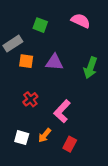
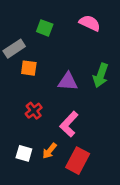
purple triangle: (54, 62) -> (68, 81), moved
red rectangle: (70, 144) -> (78, 161), size x1.5

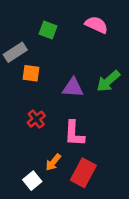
green arrow: (101, 75) -> (108, 81), turned 30
pink L-shape: (69, 124) -> (74, 133), turned -40
white square: (24, 153) -> (32, 181), moved, turned 35

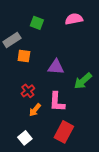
pink semicircle: (96, 25) -> (74, 19), turned -36
green arrow: (108, 81) -> (83, 81), moved
orange arrow: (53, 162) -> (35, 110), moved

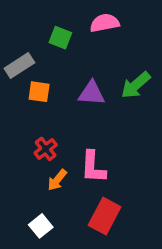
pink semicircle: (74, 19) -> (105, 23), moved
purple triangle: (56, 67) -> (91, 93), moved
green arrow: (83, 81) -> (136, 85), moved

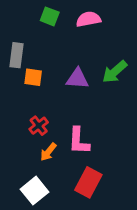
green square: (60, 38) -> (50, 16), moved
gray rectangle: (19, 65) -> (17, 55), turned -50
white square: (41, 226) -> (34, 191), size x1.4

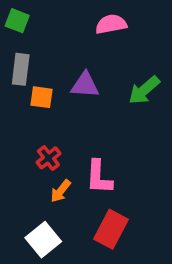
green square: (50, 16) -> (17, 21), moved
purple triangle: (77, 79) -> (85, 85), moved

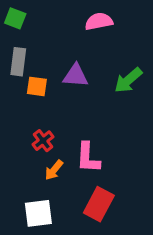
white square: (43, 240) -> (38, 213), turned 32

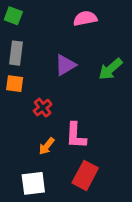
purple triangle: (76, 76) -> (65, 65), turned -35
orange square: (37, 86) -> (15, 84), moved
red cross: (43, 141) -> (43, 108), moved

